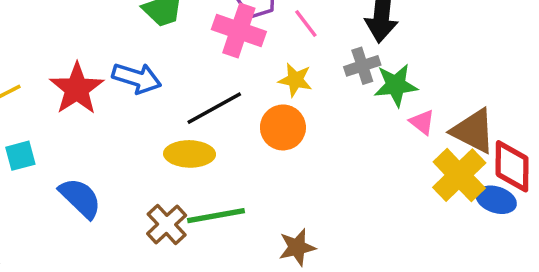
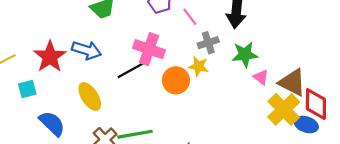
pink cross: (239, 31) -> (149, 49), moved
gray cross: (362, 66) -> (208, 43), moved
yellow star: (295, 80) -> (199, 66), moved
yellow ellipse: (190, 154) -> (90, 97), moved, turned 56
cyan square: (20, 156) -> (27, 89), moved

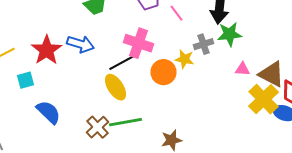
gray cross: (208, 43) -> (204, 44), moved
green star: (245, 55) -> (230, 34), moved
pink triangle: (261, 77) -> (242, 69), turned -35
yellow ellipse: (90, 97) -> (116, 87), moved

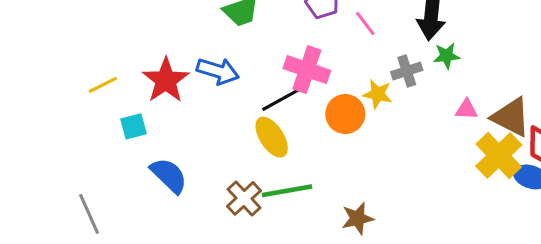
green star: (230, 34) -> (447, 56), size x0.7

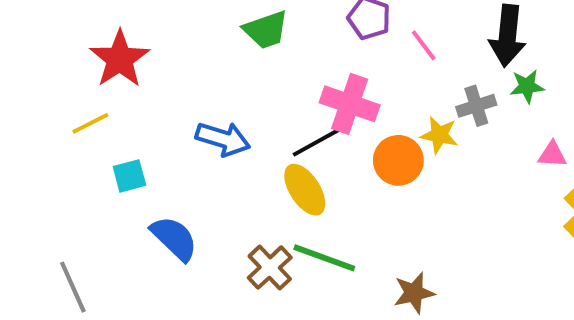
blue arrow: (218, 71) -> (223, 139), moved
red star: (166, 80) -> (120, 59), moved
green line: (287, 191) -> (324, 258), turned 30

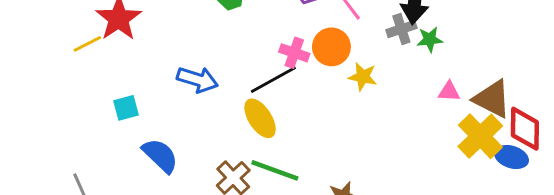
pink cross: (350, 104) -> (294, 53), size x0.7
gray cross: (476, 106) -> (401, 29), moved
yellow line: (90, 123) -> (87, 44), moved
orange circle: (398, 160) -> (331, 47), moved

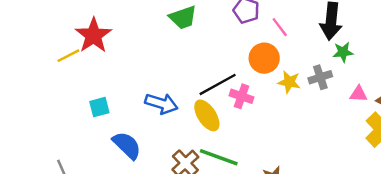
gray cross: (401, 29) -> (320, 77), moved
pink cross: (294, 53) -> (241, 96), moved
blue arrow: (197, 80) -> (161, 103), moved

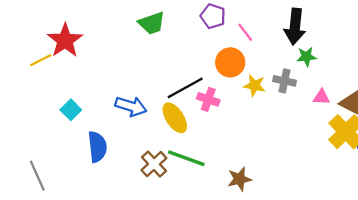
gray cross: (320, 77) -> (285, 81), turned 30
cyan square: (99, 107) -> (71, 110), turned -30
blue semicircle: (127, 145) -> (97, 147), turned 40

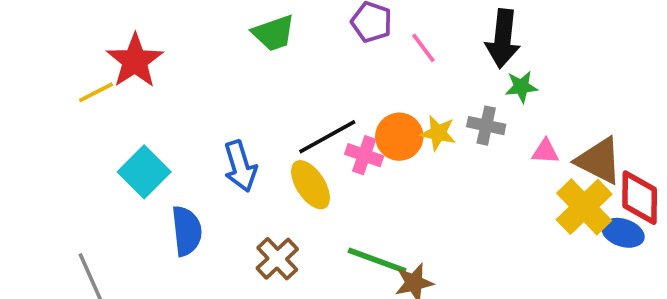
orange circle: (230, 62) -> (399, 137), moved
blue arrow: (131, 106) -> (240, 166), turned 56
cyan square: (71, 110) -> (144, 172), size x1.5
green line: (186, 158) -> (377, 261), moved

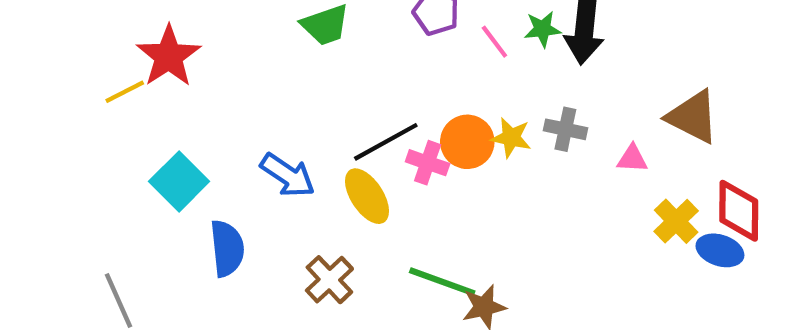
green star: (521, 87) -> (542, 29), moved
brown triangle: (599, 161) -> (693, 117), moved
blue arrow: (240, 166) -> (288, 175), turned -39
yellow cross: (584, 207) -> (676, 221), size x0.7

